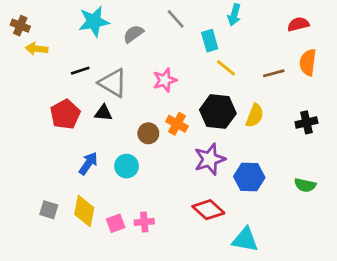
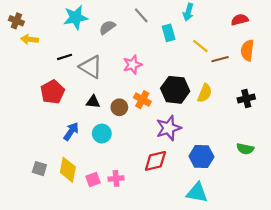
yellow line: (226, 68) -> (200, 46), moved
black triangle: (103, 113) -> (93, 102), moved
blue hexagon: (249, 177) -> (201, 157), moved
red diamond: (208, 210) -> (155, 161), moved, turned -55

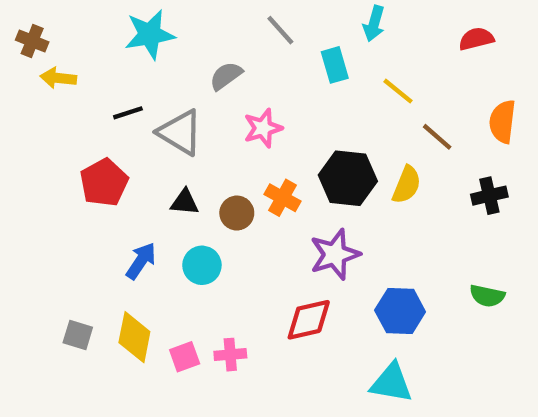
gray semicircle: (107, 27) -> (226, 76), moved
orange semicircle: (247, 50) -> (502, 122), moved
brown line: (220, 59) -> (437, 137), moved, turned 56

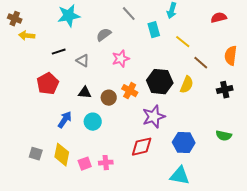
gray triangle: (180, 132) -> (83, 61), size x0.6

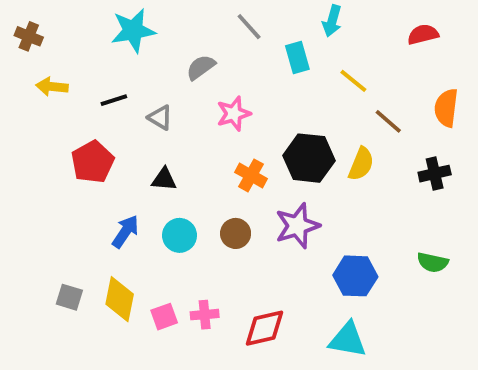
yellow arrow: (27, 36) -> (52, 87), moved
brown circle: (109, 98) -> (236, 233), moved
red diamond: (142, 147) -> (265, 328), moved

